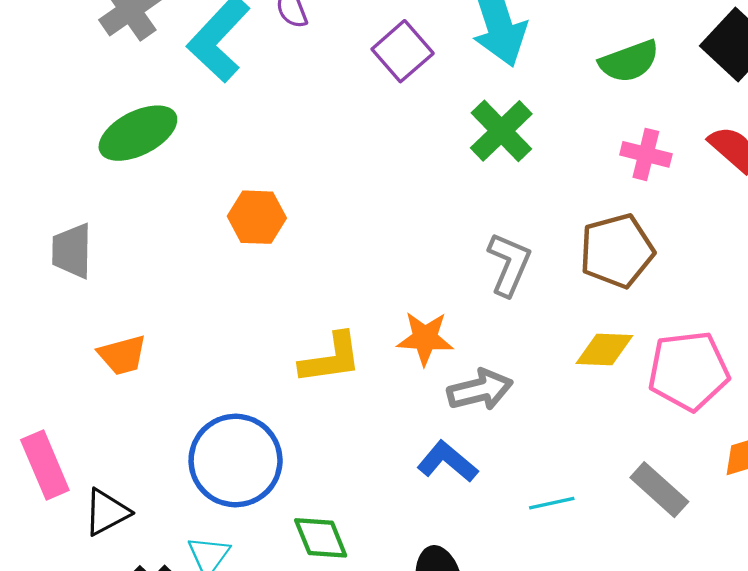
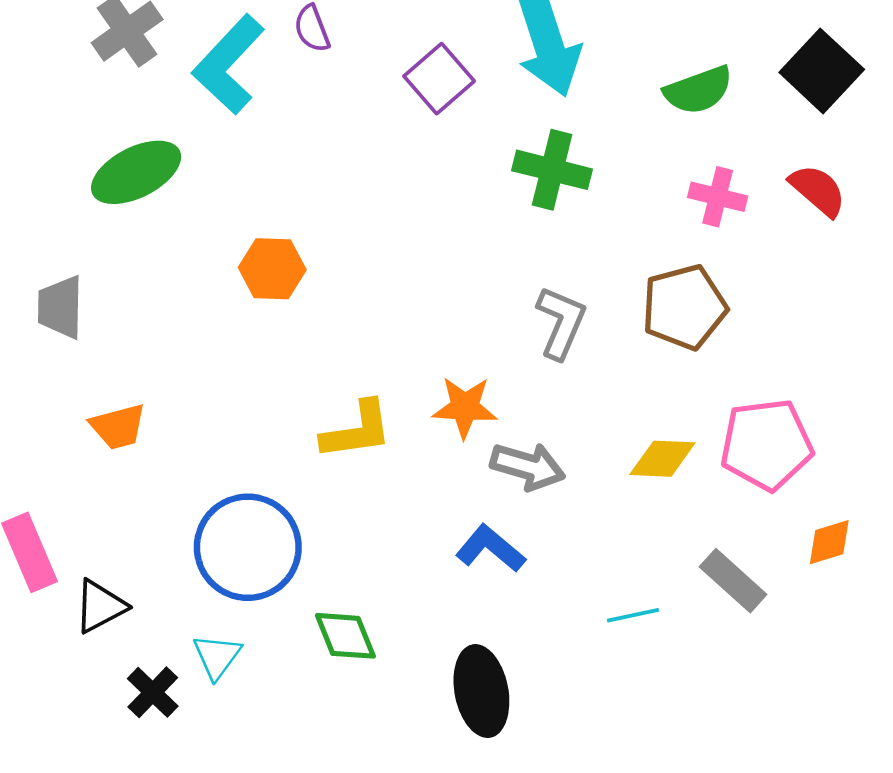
green cross: (501, 131) -> (552, 170), turned -32
yellow diamond: (604, 350) -> (662, 459), moved
gray arrow: (480, 390) -> (528, 466), turned 30
cyan line: (552, 503) -> (633, 615), moved

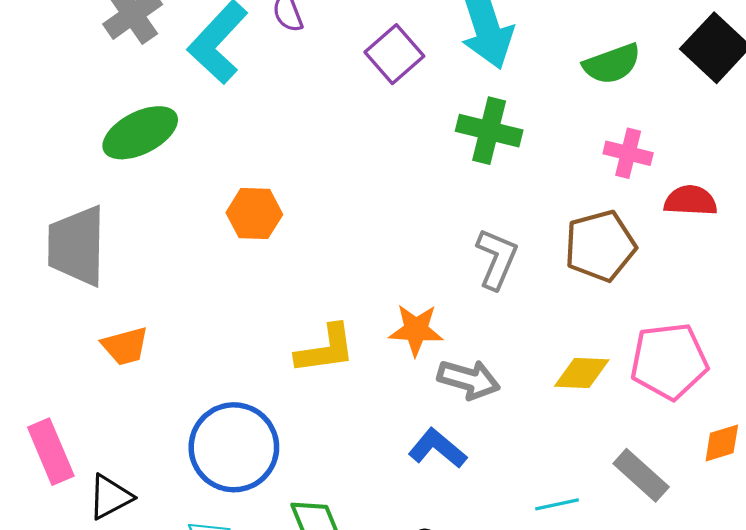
red semicircle: (818, 190) -> (691, 201), moved, turned -38
gray trapezoid: (60, 307) -> (77, 246), size x1.5

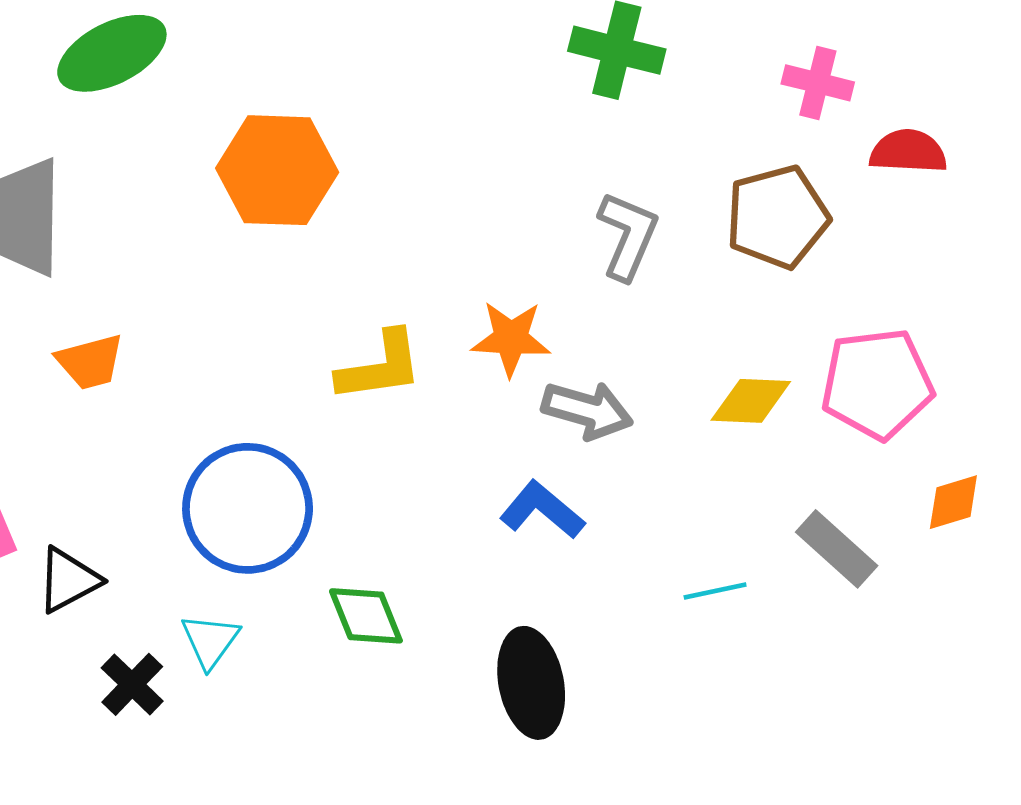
orange hexagon: (254, 214) -> (277, 170), size x1.5

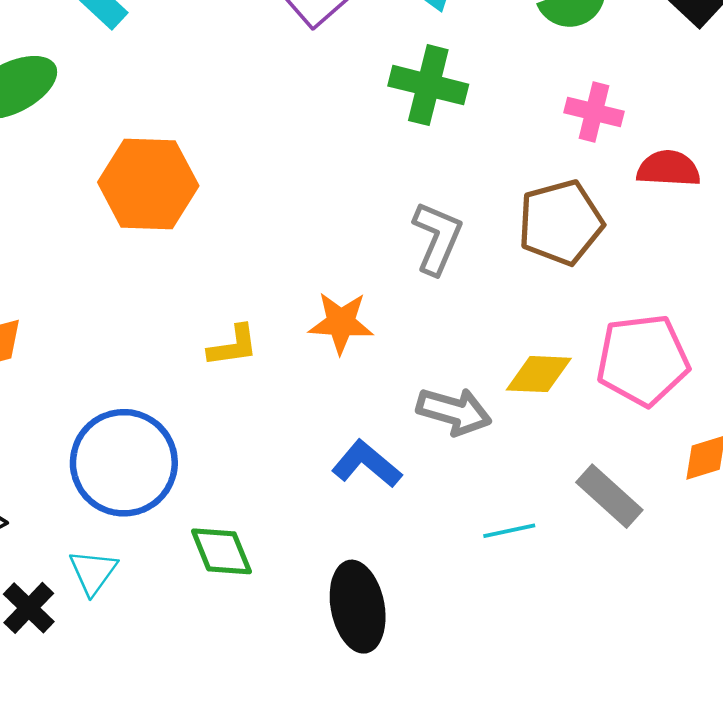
yellow L-shape: (380, 367) -> (233, 346), size x0.7
gray arrow: (587, 410) -> (454, 411), moved

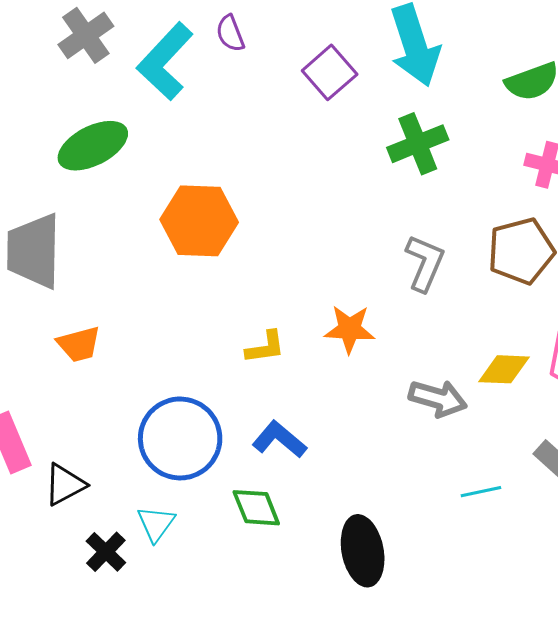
green cross: (428, 85) -> (418, 144), turned -36
blue L-shape: (367, 464) -> (279, 439), moved

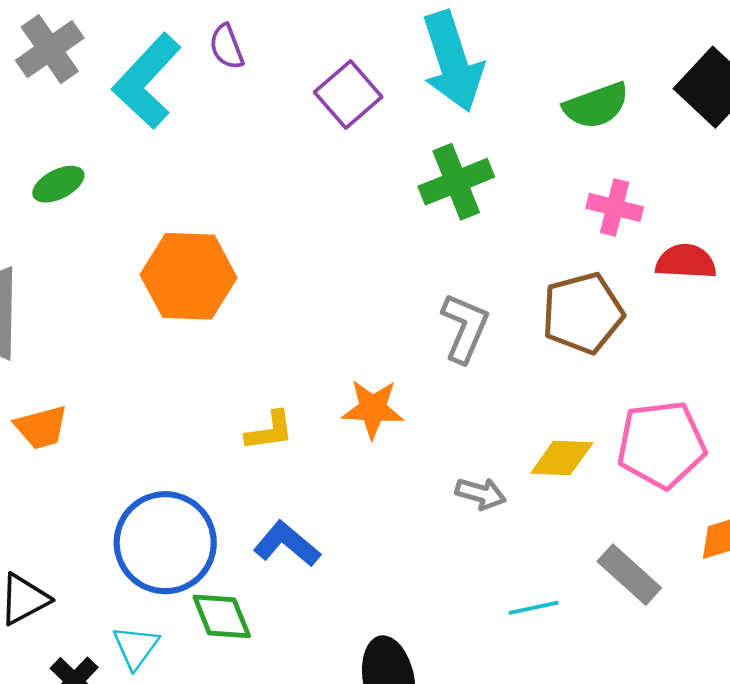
green ellipse: (93, 146) -> (58, 184), size x0.6
gray arrow: (438, 398) -> (481, 494), size x0.7
green diamond: (256, 508) -> (222, 616), moved

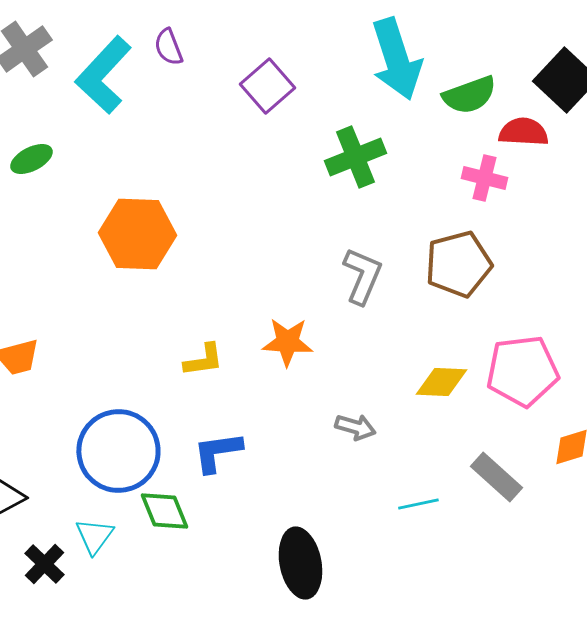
cyan arrow: (453, 61) -> (396, 59), moved
red semicircle: (686, 262) -> (523, 132), moved
gray arrow: (481, 494) -> (355, 427), moved
blue L-shape: (287, 544) -> (217, 452), turned -48

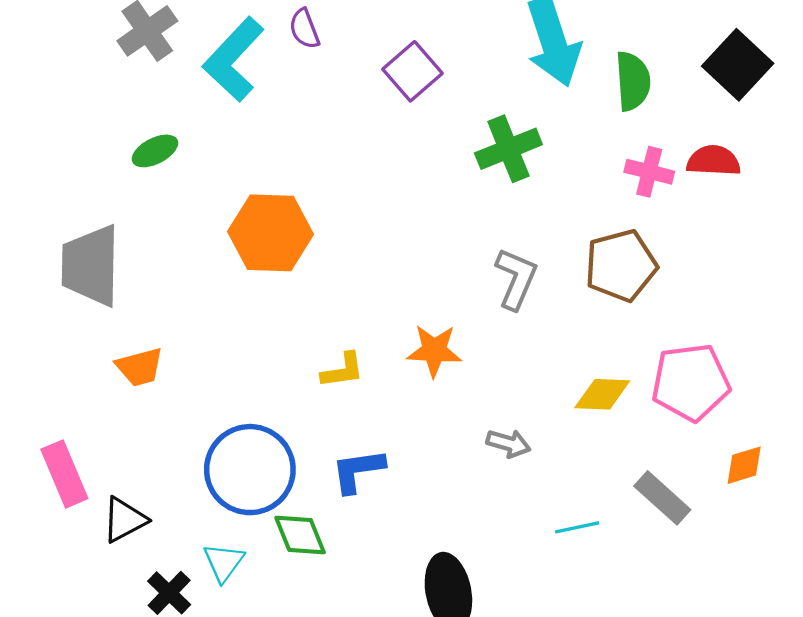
green semicircle: (469, 95) -> (633, 81), turned -74
red semicircle: (523, 132) -> (714, 161), moved

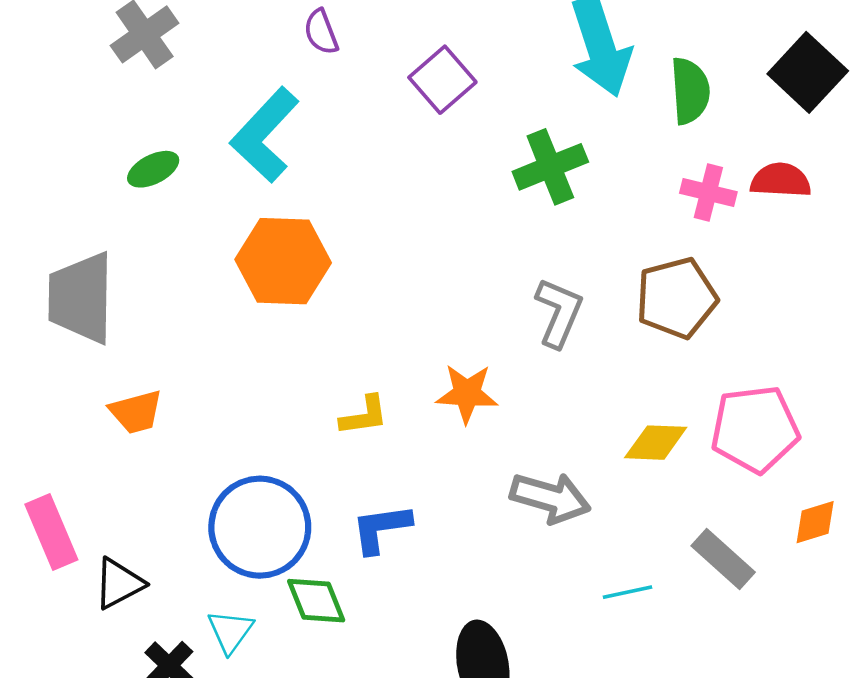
cyan L-shape: (233, 59) -> (265, 135), moved
gray arrow: (508, 443) -> (550, 498), size x1.6

